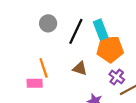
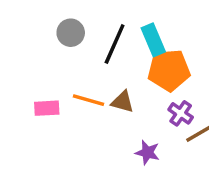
orange line: (44, 68) -> (89, 100), moved, turned -54
pink rectangle: (35, 83) -> (47, 108), moved

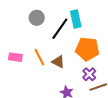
cyan rectangle: (153, 40) -> (76, 19), moved
orange line: (89, 100) -> (39, 57), turned 36

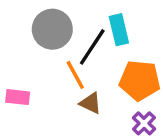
gray circle: (37, 18) -> (52, 29), size x1.5
orange line: (39, 57) -> (75, 75), moved

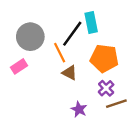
gray circle: (52, 29) -> (30, 37), moved
pink rectangle: (18, 97) -> (19, 66), turned -42

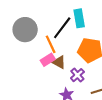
pink rectangle: (19, 66) -> (48, 60), moved
purple cross: (106, 88) -> (77, 75), moved

